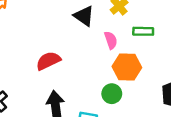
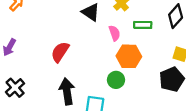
red semicircle: (48, 61) -> (60, 52), turned -30

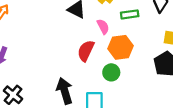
red semicircle: (60, 52) -> (86, 51), moved

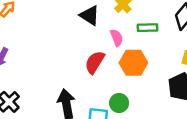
green circle: (111, 72) -> (119, 103), moved

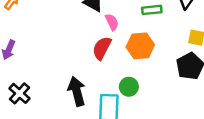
pink semicircle: (117, 38) -> (112, 22), moved

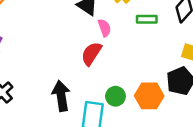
orange hexagon: (140, 46) -> (149, 96), moved

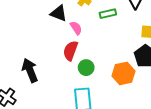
black arrow: (61, 96) -> (30, 70), moved
green circle: (115, 96) -> (86, 68), moved

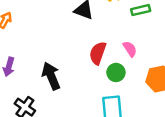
pink semicircle: (76, 28) -> (130, 49), moved

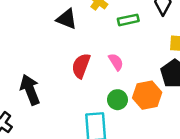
green circle: (116, 72) -> (117, 100), moved

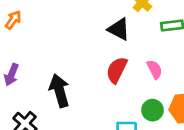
black triangle: (67, 19) -> (119, 29), moved

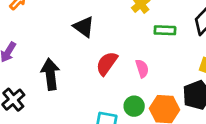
black triangle: (119, 29) -> (84, 27), moved

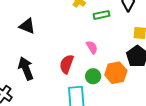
black triangle: (84, 27) -> (27, 26), moved
red semicircle: (107, 63) -> (67, 64), moved

